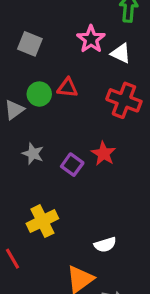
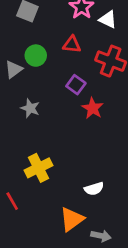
red triangle: (67, 88) -> (72, 44), moved
purple square: (72, 165) -> (76, 85), moved

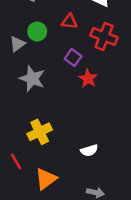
gray star: (30, 108) -> (32, 79), size x1.5
orange triangle: (72, 219) -> (46, 179), moved

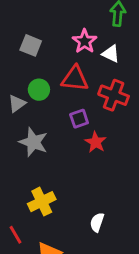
red triangle: (69, 22) -> (75, 79), size x1.5
purple square: (73, 57) -> (79, 119), turned 35
white semicircle: (89, 150) -> (97, 222), turned 126

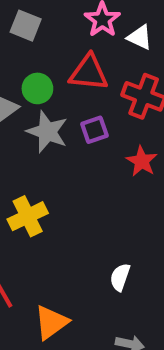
gray star: (33, 142) -> (47, 132), moved
red star: (96, 142) -> (142, 161), moved
yellow cross: (42, 202) -> (28, 216), moved

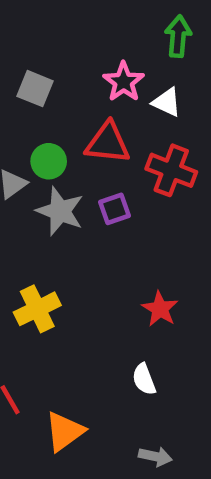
red star: (142, 161) -> (160, 309), moved
white semicircle: (120, 277) -> (144, 379), turned -40

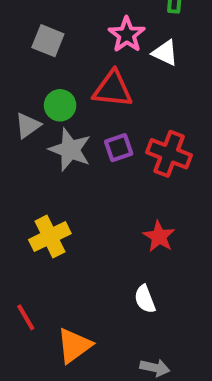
red cross: (171, 170) -> (169, 154), moved

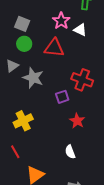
green circle: (60, 105) -> (24, 44), moved
purple square: (119, 148) -> (62, 97), moved
red line: (26, 317) -> (15, 152), moved

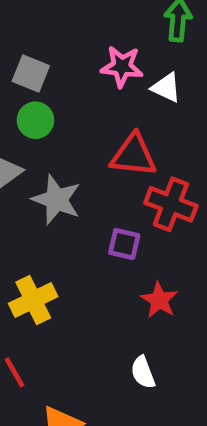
pink star: (61, 21) -> (122, 66), turned -30
red triangle: (54, 48) -> (134, 155), moved
purple square: (62, 97) -> (124, 244), turned 32

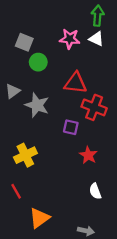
white triangle: (166, 88) -> (96, 39), moved
green circle: (35, 120) -> (38, 62), moved
white semicircle: (143, 372) -> (95, 191), moved

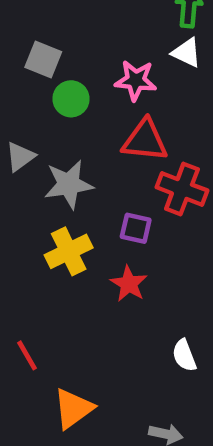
pink star: (70, 39) -> (136, 80), moved
gray star: (37, 105) -> (69, 184), turned -30
yellow cross: (25, 155) -> (69, 251), moved
red star: (88, 155) -> (129, 284), moved

